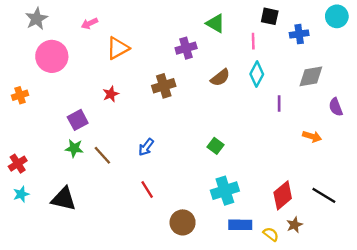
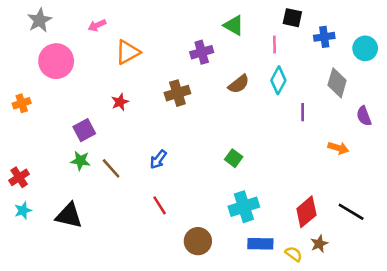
cyan circle: (337, 16) -> (365, 48), moved
gray diamond: (311, 76) -> (337, 83), turned -64

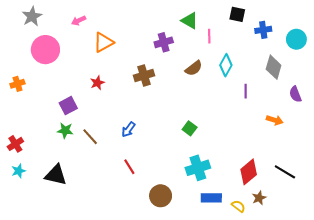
pink line: (274, 45) -> (209, 36), moved

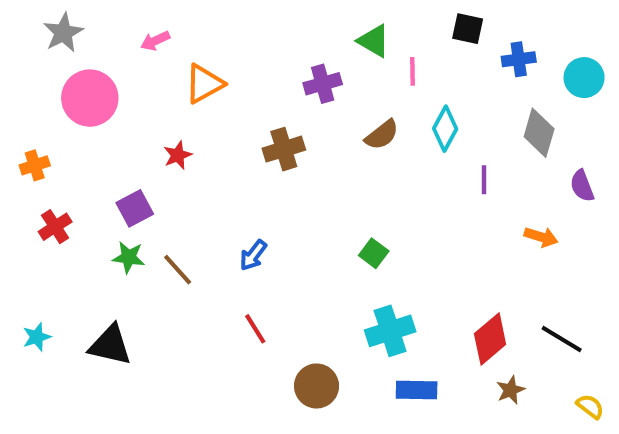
red star: (97, 83) -> (178, 155), moved
red cross: (15, 144) -> (55, 227), moved
yellow semicircle: (238, 206) -> (590, 406), moved

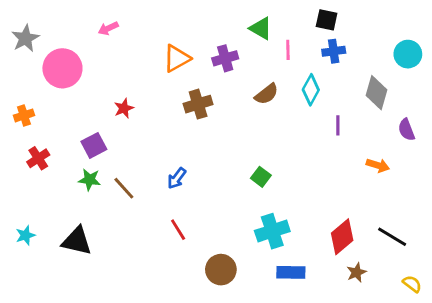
gray star: (63, 33) -> (25, 38), moved
blue cross: (519, 59) -> (334, 51), moved
orange triangle: (204, 84) -> (177, 58), moved

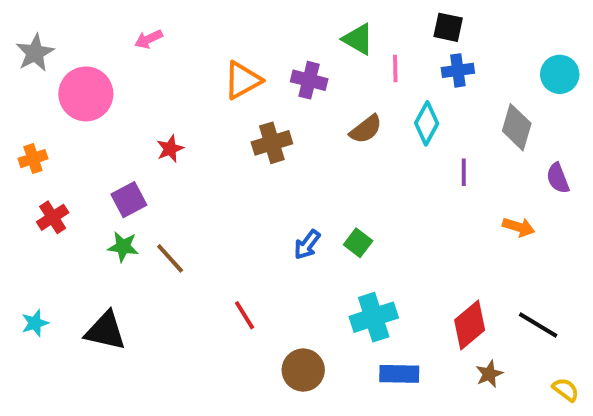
purple cross: (225, 58) -> (309, 80), turned 30
blue arrow: (177, 178) -> (307, 245), moved

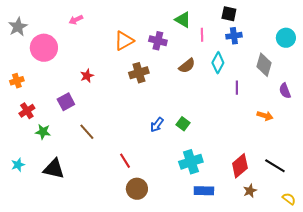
green star: (123, 247) -> (43, 132), moved
brown circle: (303, 370) -> (137, 189), moved

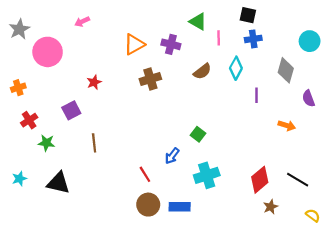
blue arrow: (157, 125) -> (172, 156), moved
brown line: (87, 132) -> (94, 143), turned 36
red line: (125, 161) -> (145, 174), moved
blue rectangle: (204, 191) -> (180, 207), moved

